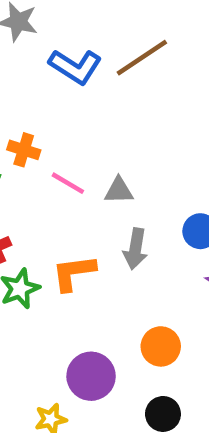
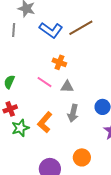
orange cross: (24, 150) -> (59, 62), moved
orange L-shape: (74, 273) -> (45, 122), turned -45

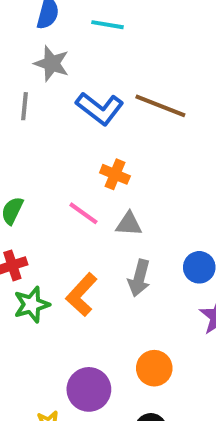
brown line: (81, 28) -> (160, 106), turned 50

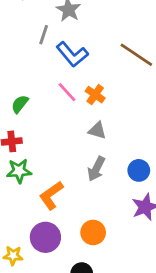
blue L-shape: (100, 109) -> (72, 54), moved
pink line: (83, 213) -> (67, 92), moved
orange L-shape: (82, 295) -> (51, 195), moved

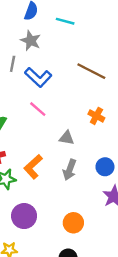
orange cross: (95, 95) -> (96, 116), moved
orange L-shape: (51, 195) -> (33, 167), moved
purple circle: (45, 237) -> (24, 216), moved

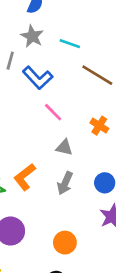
cyan line: (65, 21) -> (70, 44), moved
pink line: (38, 109) -> (53, 112), moved

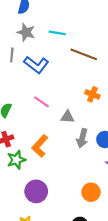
pink line: (53, 112) -> (42, 102), moved
gray arrow: (65, 183) -> (82, 138), moved
orange circle: (65, 243) -> (91, 192), moved

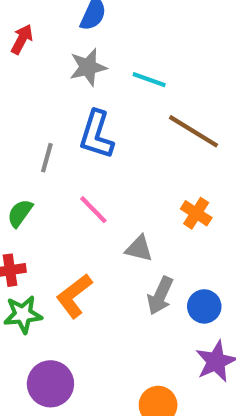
gray star: (26, 32) -> (88, 67), turned 30
gray line: (12, 55) -> (47, 158), moved
blue L-shape: (36, 65) -> (96, 135), turned 60

